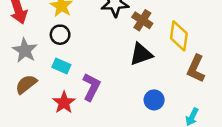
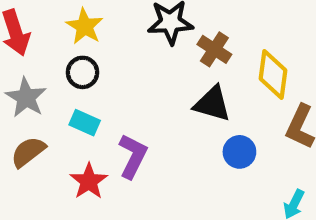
black triangle: (141, 54) -> (212, 104), turned 35
blue circle: (154, 100) -> (239, 152), moved

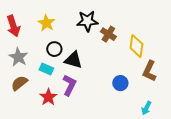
black circle: (83, 72) -> (54, 49), moved
black triangle: (212, 104) -> (73, 60), moved

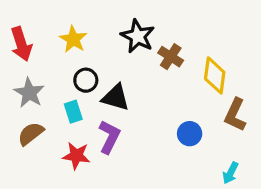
black star: (87, 21) -> (138, 36), turned 30
cyan rectangle: (46, 69) -> (73, 112), turned 48
red star: (48, 97) -> (76, 156), turned -30

